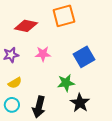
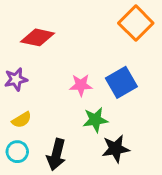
orange square: (64, 16) -> (136, 23), moved, turned -30
pink star: (43, 54) -> (81, 85), moved
black star: (80, 103) -> (116, 149), turned 30

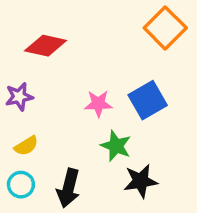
green star: (95, 120) -> (116, 146), turned 30

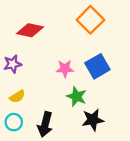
orange square: (165, 28) -> (90, 20), moved

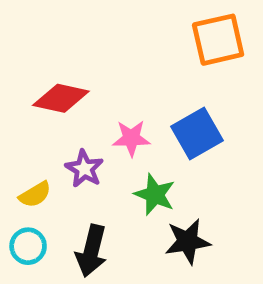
orange square: (90, 20) -> (218, 40), moved, turned 32
red diamond: (30, 30) -> (61, 98), moved
purple star: (13, 64) -> (84, 169), moved, turned -30

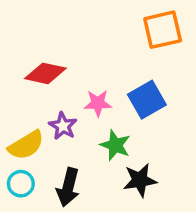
yellow semicircle: (35, 195) -> (26, 145), size x1.5

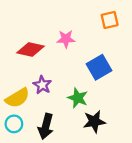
orange square: (163, 30) -> (110, 20), size x0.7
pink star: (98, 103) -> (66, 39), moved

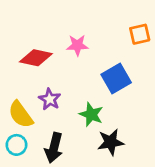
orange square: (110, 20) -> (140, 34), moved
yellow semicircle: (17, 98) -> (21, 114), turned 85

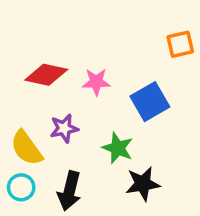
pink star: (77, 45) -> (96, 82), moved
purple star: (50, 99) -> (64, 128), turned 30

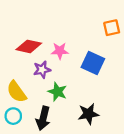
blue square: (150, 102) -> (93, 63), turned -35
purple star: (64, 128) -> (42, 70), moved
green star: (118, 148) -> (57, 92), moved

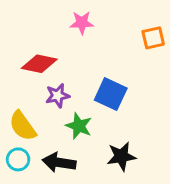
pink star: (60, 51) -> (82, 23), moved
blue square: (93, 63) -> (111, 94), moved
black arrow: (43, 118) -> (59, 162), turned 85

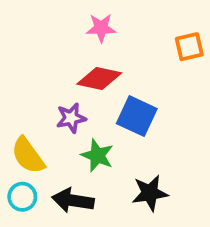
red diamond: (39, 64) -> (99, 79), moved

